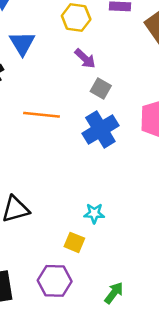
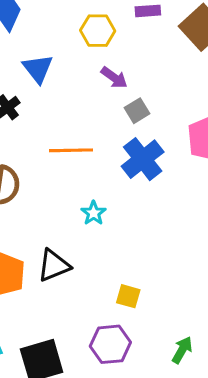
gray square: (101, 88) -> (137, 111), turned 36
cyan star: (94, 213) -> (94, 213), moved, turned -30

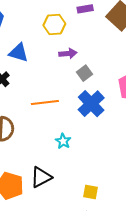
blue triangle: (38, 69) -> (19, 53), turned -30
purple arrow: (114, 78) -> (68, 53), turned -36

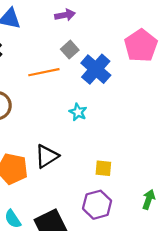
gray square: (85, 73) -> (70, 50), moved
cyan star: (63, 141) -> (78, 112), moved

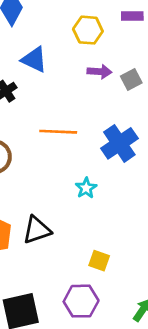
gray square: (70, 50) -> (131, 80), moved

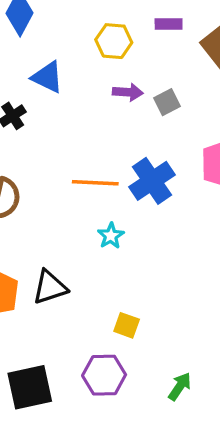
orange line: (58, 132) -> (95, 183), moved

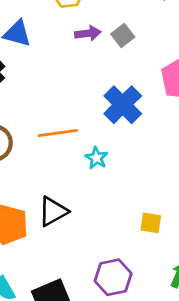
orange line: (95, 183) -> (58, 133), moved
yellow square: (127, 325) -> (151, 223), moved

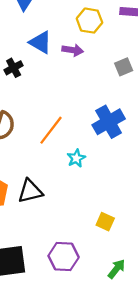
purple arrow: (88, 33) -> (73, 50), moved
orange line: (58, 133) -> (51, 130), turned -60

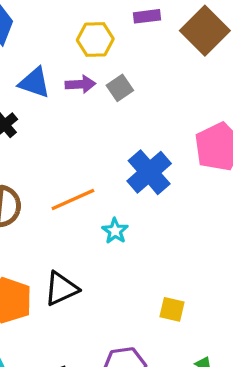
gray square: (124, 67) -> (120, 88), moved
orange line: (51, 130) -> (73, 200), turned 40

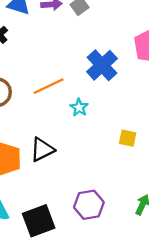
yellow square: (172, 309) -> (128, 138), moved

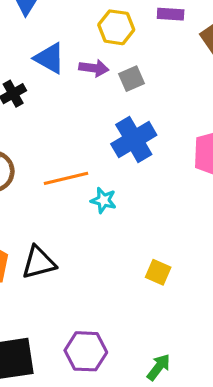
blue cross: (102, 65) -> (134, 139), moved
cyan star: (79, 107) -> (103, 200), moved, turned -30

